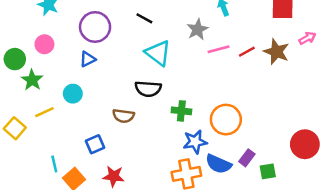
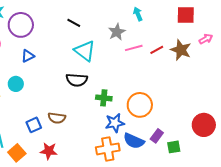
purple circle: (95, 27) -> (21, 25), moved
brown semicircle: (123, 116) -> (57, 118), moved

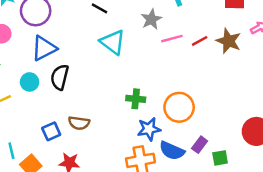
blue triangle: (28, 56) -> (44, 48), size x1.6
black semicircle: (77, 80) -> (60, 77), moved, turned 100

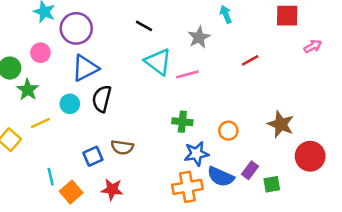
pink line: (172, 39) -> (187, 74), moved
brown star: (229, 41) -> (281, 124), moved
orange circle: (179, 107) -> (228, 131), size x0.6

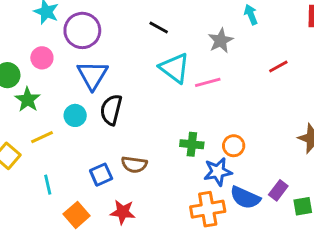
blue triangle: (85, 68) -> (92, 75), turned -32
green cross: (182, 122) -> (192, 144), moved
orange circle: (228, 131) -> (234, 146), moved
cyan line: (51, 177) -> (48, 185), moved

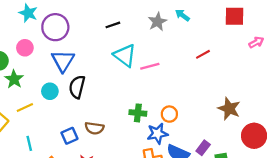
cyan arrow: (251, 15) -> (182, 15), turned -32
black line: (159, 28) -> (113, 25), turned -48
gray star: (221, 41) -> (157, 22), moved

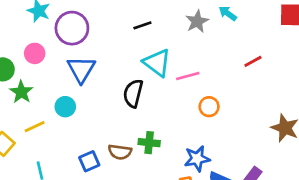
black semicircle: (77, 87) -> (133, 93), moved
green cross: (138, 113) -> (149, 143), moved
orange circle: (169, 114) -> (209, 107), moved

